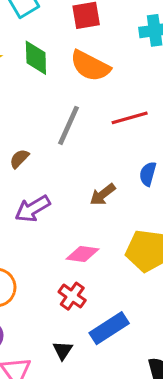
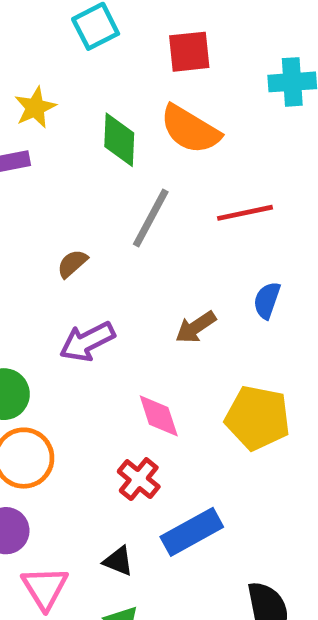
green diamond: (36, 58) -> (119, 140), moved
pink diamond: (82, 254) -> (159, 416), turned 60
black triangle: (63, 350) -> (118, 561), turned -45

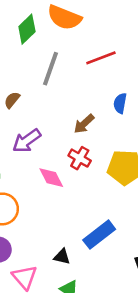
green diamond: (119, 140) -> (27, 29), turned 52
pink diamond: (159, 416) -> (51, 178), moved
red cross: (139, 479) -> (80, 158), moved

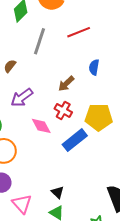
blue rectangle: (99, 235) -> (75, 140), moved
black triangle: (62, 257) -> (58, 192), moved, turned 32

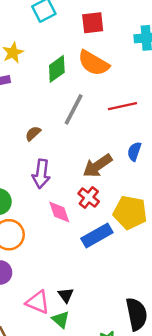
brown arrow: (66, 84) -> (98, 166), size x1.4
purple arrow: (22, 98) -> (41, 174), turned -55
pink triangle: (22, 204) -> (38, 302), moved, turned -35

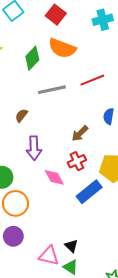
red square: (93, 23) -> (56, 15), turned -36
gray line: (74, 109) -> (52, 90), turned 60
brown arrow: (98, 166) -> (80, 133), size x0.7
red cross: (89, 198) -> (77, 161), turned 36

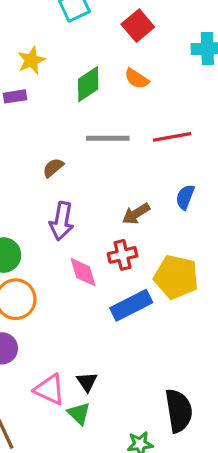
orange semicircle: (62, 48) -> (137, 79), size x0.6

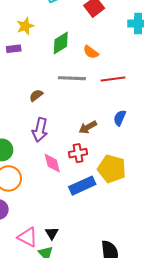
orange semicircle: (137, 79) -> (91, 52), moved

